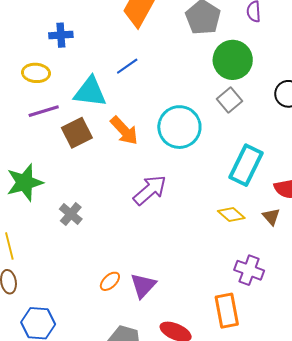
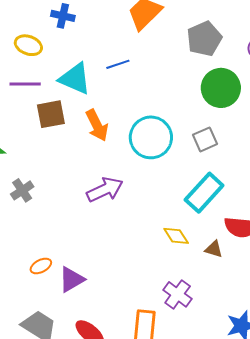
gray square: (230, 100) -> (205, 139), moved
brown triangle: (271, 217) -> (214, 249), turned -48

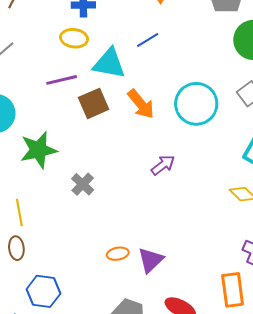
yellow ellipse: (28, 45) -> (74, 38), moved
purple arrow: (105, 190) -> (163, 165), size x0.7
orange ellipse: (41, 266) -> (118, 254), turned 30

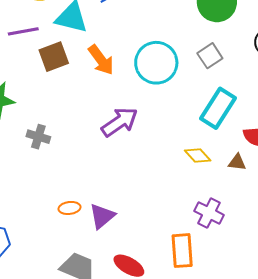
purple arrow: (163, 165) -> (120, 122), size x1.5
gray cross: (83, 184) -> (38, 137), turned -30

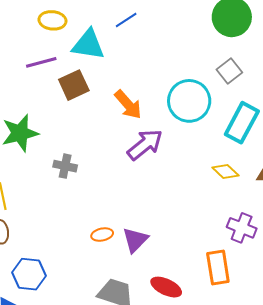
orange arrow: (101, 60) -> (128, 105), moved
cyan circle: (156, 63) -> (189, 101), moved

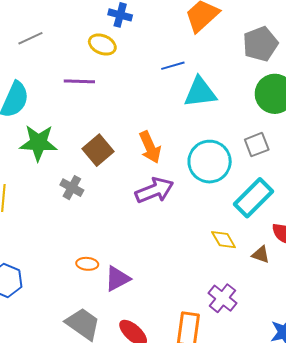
cyan triangle: (88, 45) -> (200, 92), moved, turned -33
brown square: (74, 85) -> (98, 150), moved, turned -32

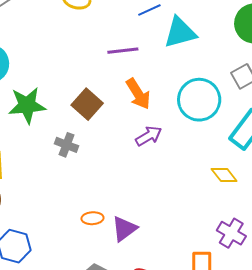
purple line: (79, 81) -> (123, 51), moved
purple arrow: (154, 190) -> (149, 136), size x0.7

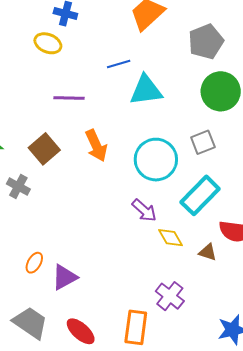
purple line: (123, 51) -> (69, 98), moved
purple arrow: (149, 136) -> (144, 210), moved, turned 64
orange ellipse: (92, 218) -> (34, 263), turned -65

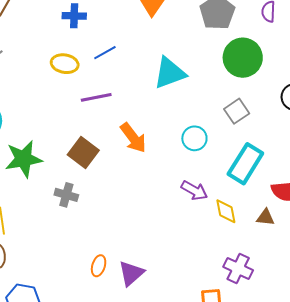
yellow ellipse: (48, 43) -> (65, 64), moved
blue line: (119, 64) -> (105, 53), moved
cyan circle: (156, 160) -> (194, 138), size x0.6
yellow diamond: (170, 238) -> (226, 211), turned 32

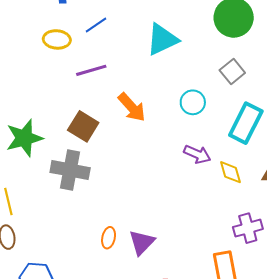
gray cross: (66, 195) -> (70, 170), size x1.6
purple cross: (238, 269) -> (248, 228), turned -36

